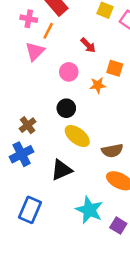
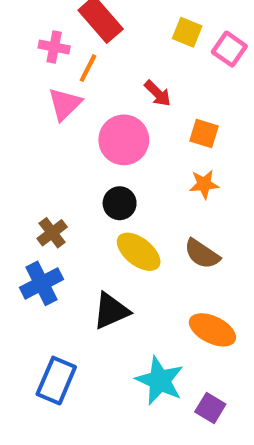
pink circle: (69, 72) -> (124, 140), size x1.5
orange star: (98, 85) -> (204, 184), moved
brown semicircle: (112, 151) -> (202, 254), moved, turned 45

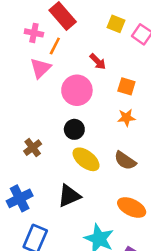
blue cross: (41, 283) -> (20, 198), moved

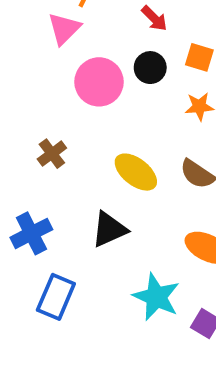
pink circle: (77, 90) -> (99, 82), moved
black circle: (74, 129) -> (150, 68), moved

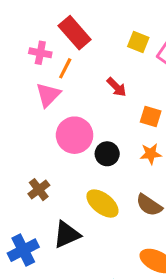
black circle: (150, 68) -> (107, 154), moved
black triangle: (109, 229) -> (67, 235), moved

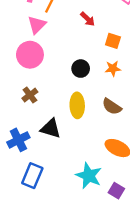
pink circle: (75, 135) -> (30, 55), moved
yellow ellipse: (102, 204) -> (77, 105), turned 50
black triangle: (67, 235) -> (51, 128), turned 40

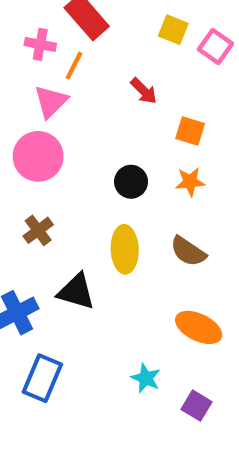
cyan star: (89, 176) -> (146, 378), size x0.6

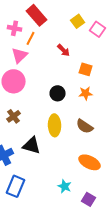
yellow square: (173, 30) -> (78, 21), turned 32

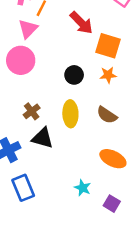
red arrow: (64, 50) -> (81, 23), size x1.5
orange square: (86, 69) -> (108, 46), size x1.5
brown cross: (14, 116) -> (32, 111), moved
blue rectangle: (16, 186) -> (23, 188), turned -45

